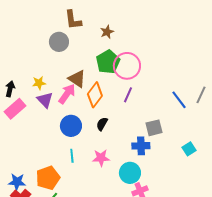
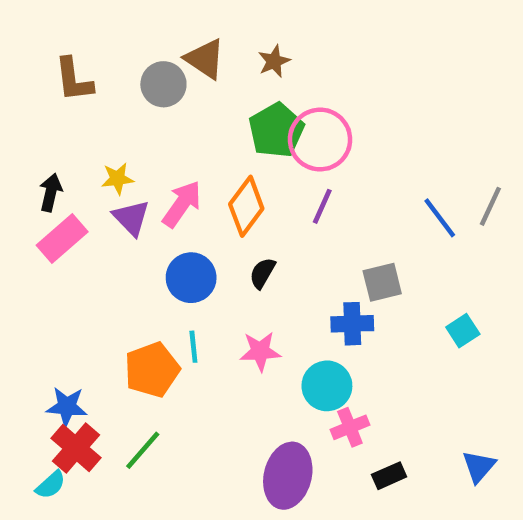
brown L-shape: (73, 20) -> (74, 80), moved
brown triangle: (77, 79) -> (205, 59), moved
orange pentagon: (48, 178) -> (152, 370), moved

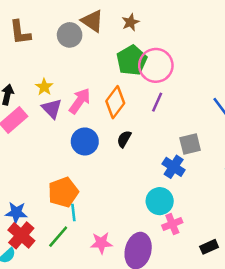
yellow star: (117, 179) -> (44, 87), turned -30
blue cross: (352, 324) -> (174, 167), turned 35
cyan line: (193, 347) -> (73, 213), moved
pink star: (260, 351) -> (101, 243), moved
black rectangle: (389, 476) -> (209, 247), moved

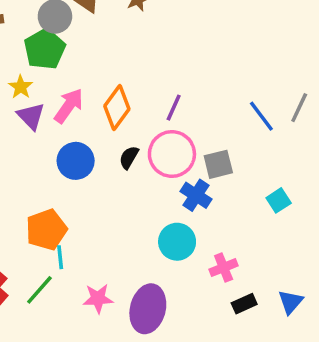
green pentagon: (132, 60) -> (45, 49), moved
pink circle: (156, 65) -> (172, 154), moved
pink cross: (172, 224) -> (224, 268), moved

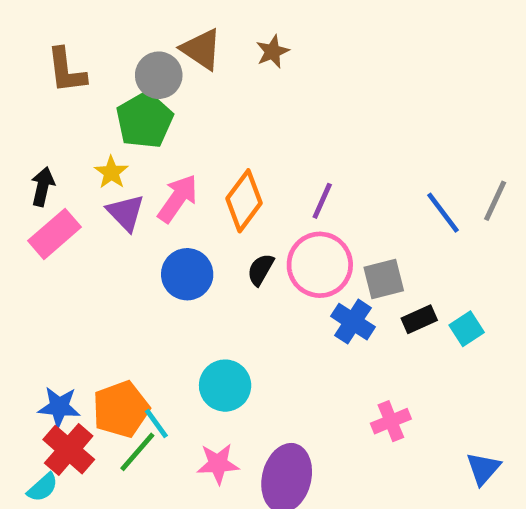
orange pentagon: (46, 230) -> (121, 409), moved
cyan circle: (177, 242) -> (225, 386), moved
cyan line: (60, 257) -> (156, 423), moved, turned -30
black rectangle: (244, 304) -> (419, 319), moved

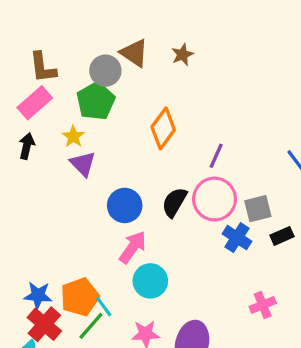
pink arrow: (178, 198) -> (133, 247), moved
orange diamond: (244, 201) -> (163, 128), moved
pink rectangle: (54, 234) -> (35, 103), moved
black semicircle: (261, 269) -> (174, 202), size x1.4

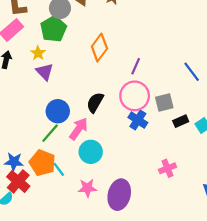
black semicircle: (174, 202) -> (95, 102), moved
blue circle: (125, 205) -> (58, 111), moved
blue cross: (237, 238) -> (138, 120), moved
orange pentagon: (80, 297) -> (42, 163), turned -30
green line: (91, 326) -> (50, 133), moved

